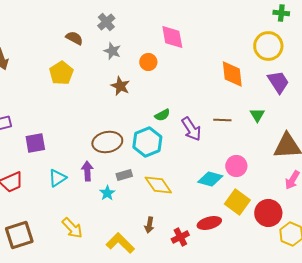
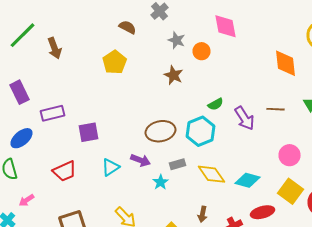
gray star: (112, 51) -> (176, 40), moved
purple arrow: (87, 171) -> (140, 160), turned 114
cyan diamond: (210, 179) -> (248, 180), moved

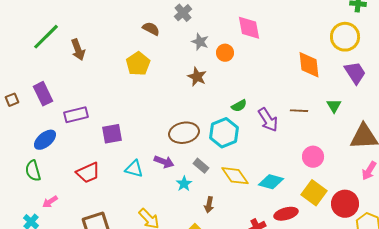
gray rectangle: (178, 164) -> (201, 166), turned 56
cyan triangle: (110, 167) -> (134, 169), turned 48
brown arrow: (202, 214) -> (209, 205), moved

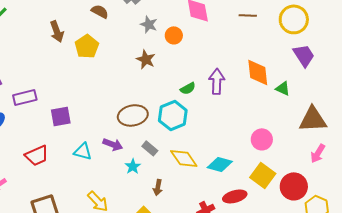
brown arrow: (78, 50) -> (57, 31), moved
orange diamond: (309, 65) -> (258, 72), moved
green triangle: (334, 106) -> (283, 88), turned -35
brown line: (299, 111) -> (248, 15), moved
purple arrow: (268, 120) -> (217, 81), moved, turned -145

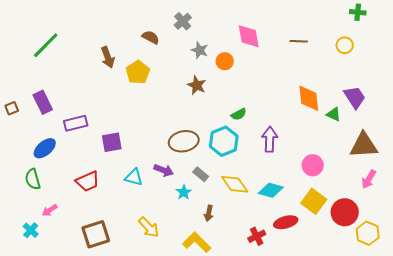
yellow circle: (294, 19) -> (345, 45), size x0.6
purple trapezoid: (304, 55) -> (355, 97), moved
purple arrow: (217, 81) -> (270, 139), moved

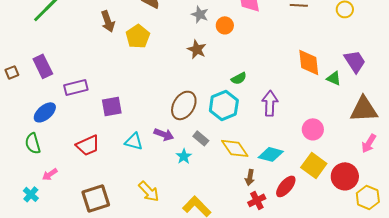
brown ellipse: (184, 141) -> (184, 105), turned -48
brown arrow: (209, 213) -> (250, 177), moved
red ellipse: (286, 222) -> (286, 186), turned -35

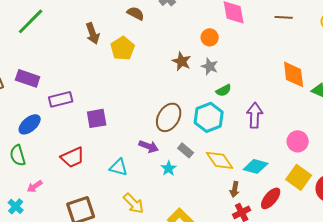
gray star: (200, 14) -> (210, 66), moved
purple rectangle: (43, 66) -> (28, 78), turned -45
cyan triangle: (134, 141) -> (119, 167), moved

